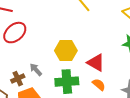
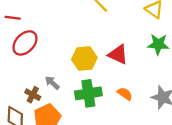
red triangle: (96, 63) -> (118, 54), moved
brown cross: (18, 79) -> (33, 95), turned -32

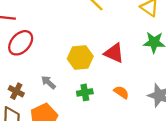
green cross: (88, 93) -> (85, 92), size x0.6
brown cross: (33, 95) -> (16, 91), moved

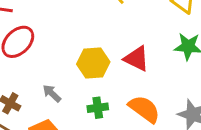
orange semicircle: (121, 92) -> (144, 109), size x1.6

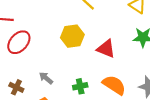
yellow hexagon: (93, 63) -> (72, 36), moved

